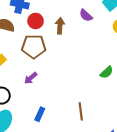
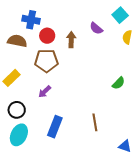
blue rectangle: (40, 114) -> (55, 127), size x1.5

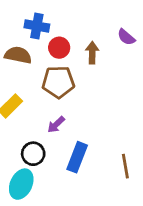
black circle: (17, 110) -> (33, 154), moved
blue rectangle: (55, 127) -> (77, 157), moved

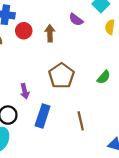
brown pentagon: (58, 82) -> (61, 76), moved, turned -30
purple arrow: (56, 125) -> (25, 91), turned -56

